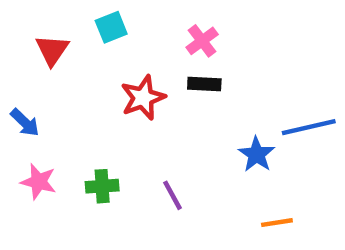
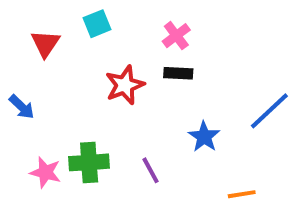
blue line: (309, 127) -> (269, 111), turned -30
blue star: (257, 154) -> (204, 137), moved
pink star: (39, 182) -> (45, 172), moved
green cross: (102, 186) -> (89, 162), size x1.4

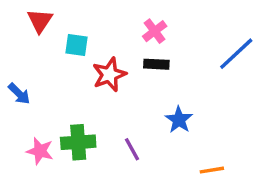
cyan square: (97, 24) -> (76, 45), moved, turned 30
red triangle: (45, 43) -> (40, 21), moved
blue line: (269, 111) -> (236, 54), moved

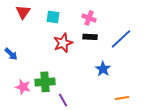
pink cross: (155, 31) -> (89, 18), turned -32
cyan square: (76, 45) -> (53, 17), moved
blue line: (236, 54) -> (121, 39), moved
purple line: (132, 149) -> (63, 100), moved

